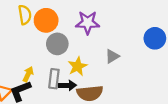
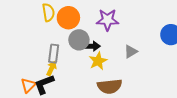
gray rectangle: (54, 79) -> (54, 54), moved
black arrow: (67, 85) -> (92, 46), moved

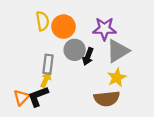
black arrow: (92, 46) -> (88, 56), turned 112
gray triangle: (131, 52) -> (118, 51), moved, size x1.6
yellow star: (98, 61) -> (117, 78), moved

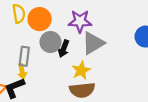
yellow star: (117, 78) -> (81, 70), moved
yellow arrow: (46, 80) -> (22, 72), turned 144

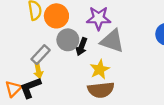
gray triangle: (93, 43) -> (112, 41), turned 50
gray rectangle: (24, 56) -> (41, 55), turned 36

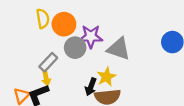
purple star: (99, 18) -> (91, 36), moved
black arrow: (81, 47) -> (91, 87), moved

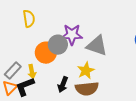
orange circle: (64, 24) -> (46, 53), moved
gray rectangle: (48, 62) -> (13, 71), moved
black arrow: (91, 87) -> (63, 85), moved

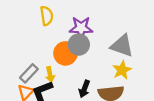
purple star: (72, 35) -> (81, 28), moved
yellow star: (86, 71) -> (122, 70), moved

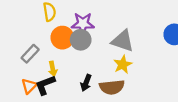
orange circle: (65, 53) -> (62, 38), moved
gray rectangle: (29, 73) -> (30, 54), moved

